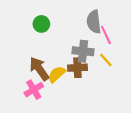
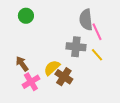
green circle: (41, 24) -> (26, 16), moved
brown cross: (77, 68) -> (64, 77), moved, turned 36
brown arrow: (39, 69) -> (22, 64), moved, size x0.7

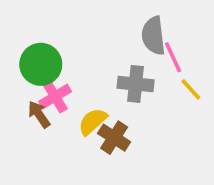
green circle: (26, 16) -> (41, 64), moved, size x1.5
yellow line: (97, 55) -> (191, 89), moved
pink cross: (31, 82) -> (55, 97), moved

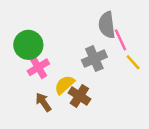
gray cross: (136, 84) -> (94, 59), turned -30
brown arrow: (39, 114) -> (43, 102), moved

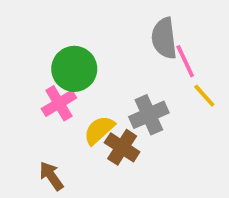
green circle: (28, 45) -> (74, 69), moved
gray cross: (94, 59) -> (149, 115), moved
brown arrow: (43, 102) -> (51, 176), moved

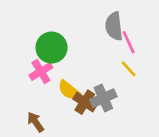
yellow line: (204, 96) -> (129, 69), moved
gray cross: (149, 115) -> (103, 98), moved
yellow semicircle: (99, 130) -> (69, 90), turned -100

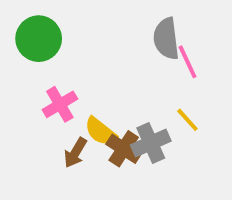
green circle: (52, 48) -> (39, 39), moved
yellow line: (129, 69) -> (187, 120), moved
brown arrow: (36, 122) -> (75, 153), moved, turned -114

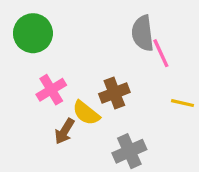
yellow line: (187, 120) -> (183, 103), moved, turned -35
gray cross: (151, 143) -> (129, 151), moved
brown cross: (124, 149) -> (114, 93), moved, turned 36

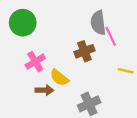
brown cross: (114, 93) -> (84, 51), moved
brown arrow: (65, 131) -> (44, 90), turned -120

